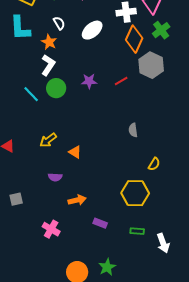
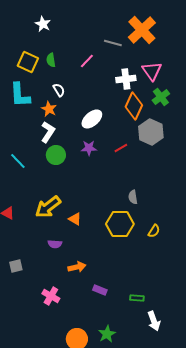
white ellipse: (92, 30) -> (92, 119), moved
cyan line: (31, 94) -> (18, 161), moved
yellow arrow: (48, 140) -> (48, 207), size x1.5
yellow hexagon: (135, 193) -> (120, 224), moved
white arrow: (163, 243) -> (154, 321), moved

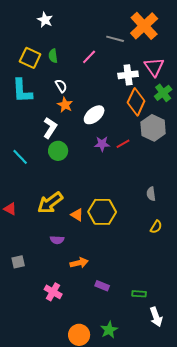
orange star: (49, 109) -> (65, 105), moved
purple star: (89, 148) -> (102, 144), moved
gray semicircle: (133, 197) -> (151, 194), moved
yellow hexagon: (120, 224) -> (102, 212), moved

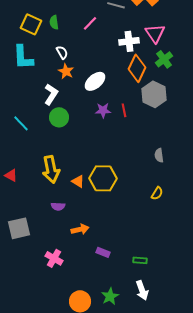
red line: (123, 144) -> (124, 110), turned -72
gray semicircle: (151, 194) -> (159, 155), moved
yellow arrow: (50, 203) -> (51, 169), turned -64
gray square: (18, 262) -> (19, 228), size x1.6
white arrow: (156, 317) -> (142, 290), moved

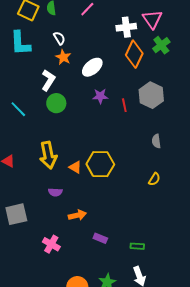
gray hexagon: (154, 94) -> (151, 95), moved
red line: (124, 110) -> (124, 105), moved

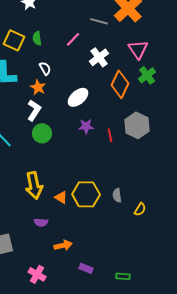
white cross: (126, 27) -> (99, 57), moved, turned -30
orange star: (63, 57) -> (38, 87), moved
gray semicircle: (156, 141) -> (117, 195), moved

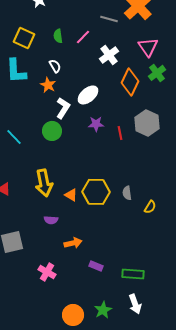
green semicircle: (37, 38) -> (58, 36), moved
white L-shape: (34, 110) -> (63, 108), moved
green rectangle: (123, 276) -> (133, 274), size x1.5

